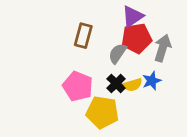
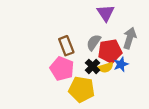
purple triangle: (133, 16) -> (106, 13), turned -30
brown rectangle: (83, 36) -> (66, 46), moved, turned -36
red pentagon: (137, 38) -> (110, 51), moved

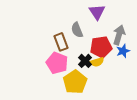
gray semicircle: (94, 42) -> (77, 30), moved, turned -56
blue star: (121, 64) -> (123, 51), moved
yellow pentagon: (82, 89) -> (75, 82), turned 30

